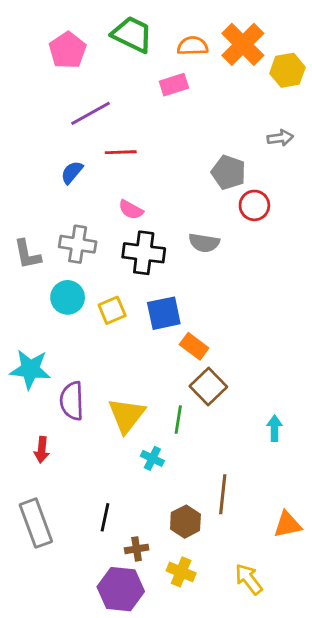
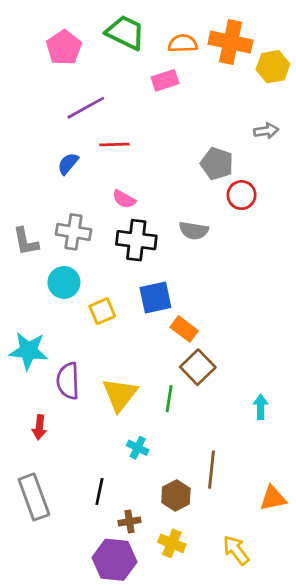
orange cross: (243, 44) -> (231, 42), turned -33
yellow square: (112, 310) -> (102, 311), moved
cyan cross: (152, 458) -> (138, 448), moved

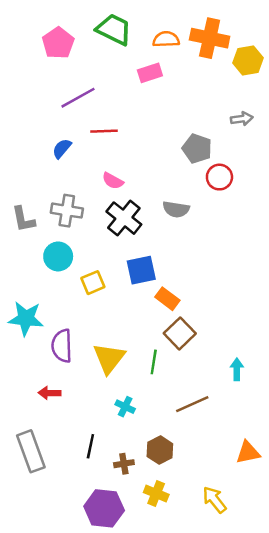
black cross: (136, 240) -> (124, 218), turned 32
red arrow: (39, 427) -> (49, 393), moved, turned 85
brown line: (211, 470) -> (192, 404), moved, turned 60
brown cross: (130, 521) -> (124, 464), moved

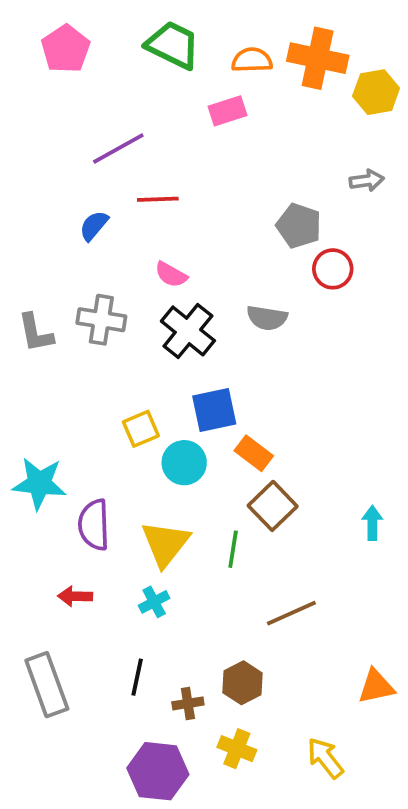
pink pentagon: (58, 43) -> (66, 49), moved
cyan circle: (58, 256) -> (184, 463), moved
cyan arrow: (237, 369) -> (372, 523), moved
cyan cross: (125, 407) -> (154, 602), moved, turned 36

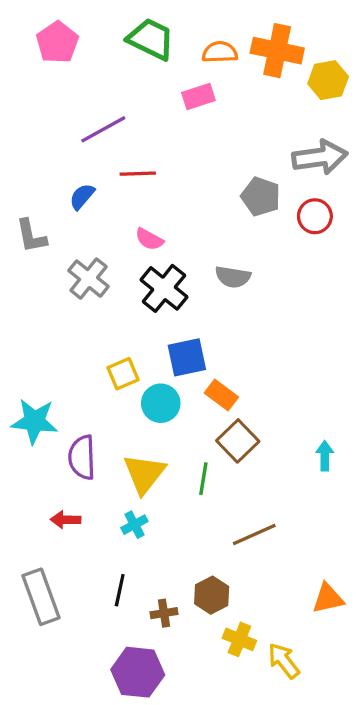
gray arrow: (367, 180) -> (320, 157), size x1.8
red circle: (333, 269) -> (315, 216), moved
gray cross: (101, 320) -> (89, 279), turned 30
gray L-shape: (36, 333) -> (31, 236), moved
yellow cross: (237, 749) -> (239, 639), moved

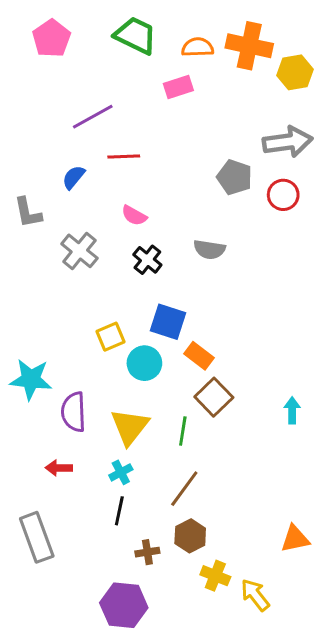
black cross: (164, 288) -> (147, 260), size x0.7
blue square: (187, 357) -> (168, 322), turned 30
brown line: (254, 534) -> (184, 489), moved, turned -30
black line: (120, 590) -> (119, 511), moved

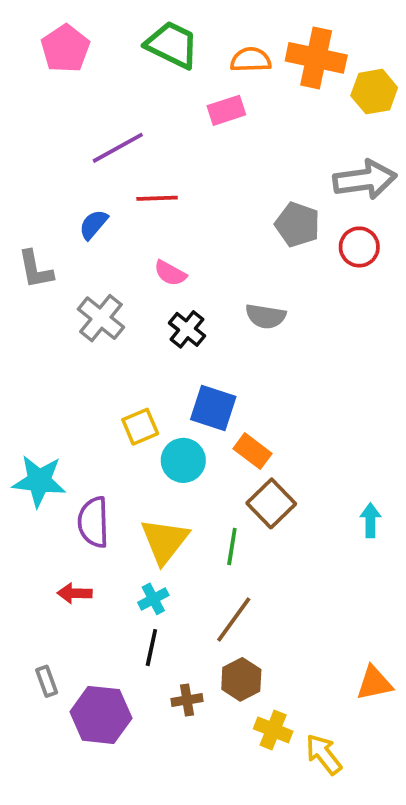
gray rectangle: (37, 537) -> (47, 681), size x0.5
purple hexagon: (124, 605) -> (101, 715), moved

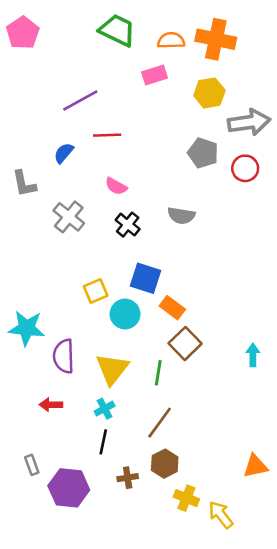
pink pentagon: (65, 49) -> (23, 33), moved
yellow hexagon: (374, 92) -> (209, 93), moved

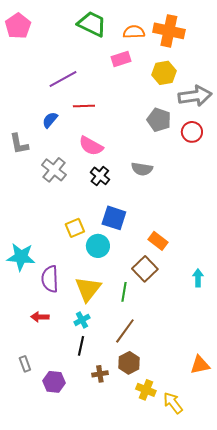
pink semicircle: (116, 186) -> (91, 146), size x1.4
orange rectangle: (172, 308) -> (158, 241), moved
purple hexagon: (69, 488) -> (54, 382), size x0.7

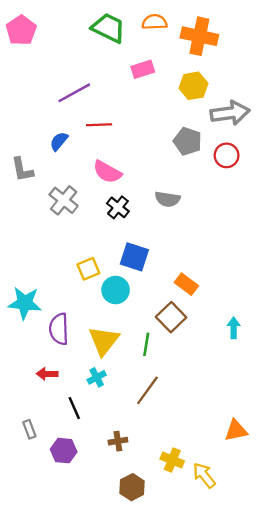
orange semicircle: (134, 32) -> (155, 22), moved
black line: (81, 346) -> (74, 408), moved, turned -36
brown hexagon: (129, 363) -> (132, 487), moved

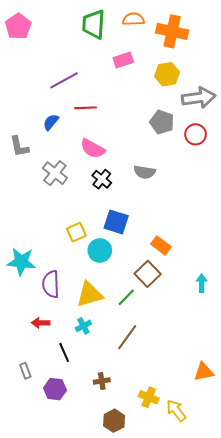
green trapezoid: (108, 28) -> (94, 24), turned -112
yellow triangle: (104, 341) -> (90, 294), turned 36
green line: (146, 344) -> (126, 297), turned 36

